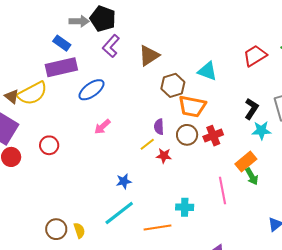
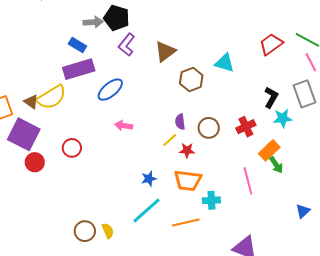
orange trapezoid: (192, 106) -> (188, 180), moved
pink arrow: (102, 127) -> (124, 126), turned 54
red cross: (213, 136) -> (246, 127), moved

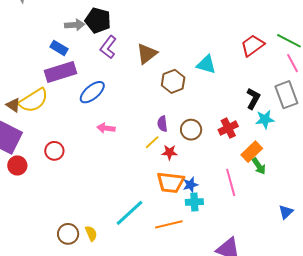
blue star: (149, 179) -> (190, 185), moved

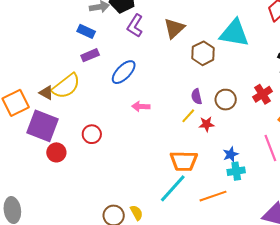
cyan triangle: (206, 64) -> (234, 33), size x1.5
purple rectangle: (60, 72) -> (90, 55), size x0.6
orange trapezoid: (171, 182) -> (184, 161), moved

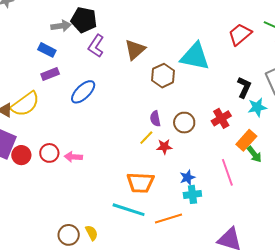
pink arrow: (141, 106) -> (73, 157), moved
red circle: (56, 152) -> (21, 155), moved
cyan line: (173, 188) -> (129, 210), turned 64

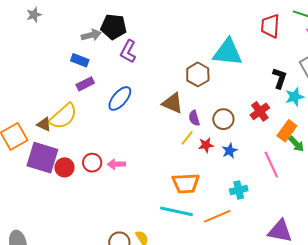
red trapezoid: (240, 34) -> (270, 26), turned -40
brown triangle: (135, 50) -> (173, 103), moved, turned -50
blue star: (187, 177) -> (230, 151), moved

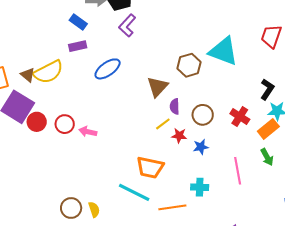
brown triangle: (173, 103) -> (157, 87), turned 35
red cross: (260, 111) -> (240, 116), turned -36
orange rectangle: (287, 131) -> (268, 129), moved

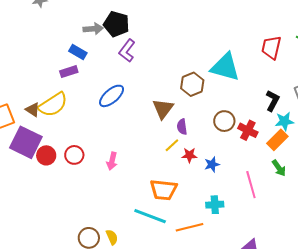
purple rectangle: (78, 46) -> (69, 72), moved
brown circle: (203, 115) -> (224, 121), moved
pink arrow: (88, 132) -> (112, 161), moved, turned -84

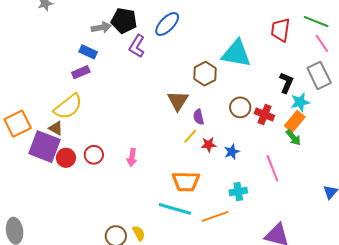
blue ellipse: (112, 96) -> (167, 24), moved
brown triangle: (33, 110) -> (56, 128), moved
green arrow: (279, 168) -> (293, 137), moved

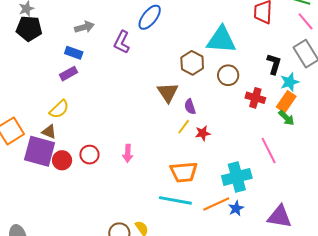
black pentagon: (124, 21) -> (29, 28), moved
yellow semicircle: (68, 107) -> (59, 109), size x0.7
brown circle: (240, 107) -> (228, 75), moved
blue star: (232, 152) -> (236, 208), moved
cyan cross: (238, 192) -> (237, 177), size x1.6

